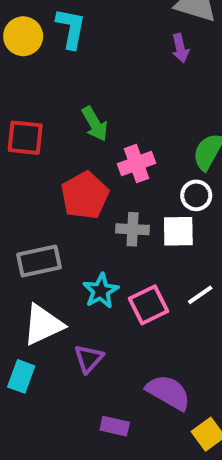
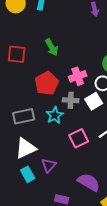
pink cross: (137, 164) -> (78, 76), moved
white square: (178, 231) -> (94, 101), turned -30
cyan star: (101, 291) -> (55, 115), moved
cyan rectangle: (21, 376) -> (28, 174), moved, turned -49

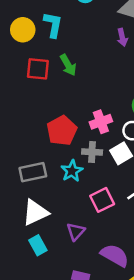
green arrow: (52, 47) -> (68, 65), moved
red square: (17, 54) -> (38, 69), moved
purple triangle: (49, 165) -> (76, 231), moved

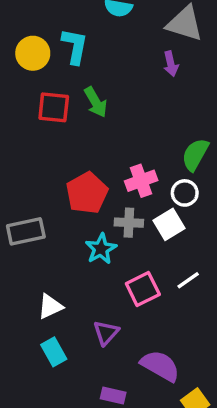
gray rectangle: (33, 172) -> (26, 231), moved
white triangle: (35, 213) -> (50, 306), size x0.7

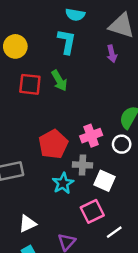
cyan L-shape: (75, 46) -> (67, 42), moved
white square: (169, 224) -> (104, 181), moved, turned -35
white line: (188, 280) -> (114, 232), moved

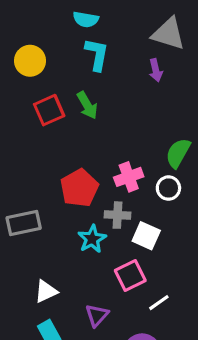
cyan semicircle: (75, 15) -> (86, 19), moved
red square: (30, 84) -> (49, 110), turned -30

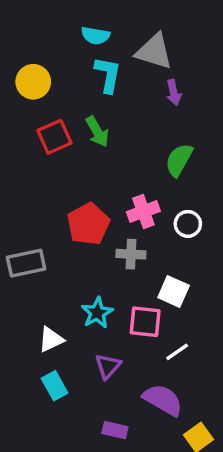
gray triangle: (168, 34) -> (154, 52), moved
green semicircle: (178, 153) -> (179, 160), moved
white square: (146, 236) -> (174, 291), moved
cyan star: (92, 239) -> (97, 313), moved
pink square: (130, 276) -> (145, 322), turned 32

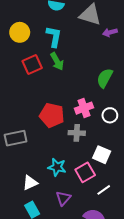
cyan L-shape: (108, 75) -> (54, 36), moved
purple arrow: (174, 92) -> (110, 32), moved, turned 88
red pentagon: (88, 224) -> (52, 115), turned -30
cyan star: (97, 313) -> (57, 167), turned -30
pink square: (145, 322) -> (85, 172), turned -36

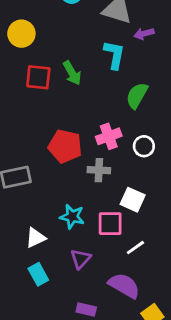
cyan L-shape: (54, 36) -> (114, 55), moved
red square: (32, 64) -> (38, 77), turned 30
pink square: (85, 172) -> (110, 224), turned 30

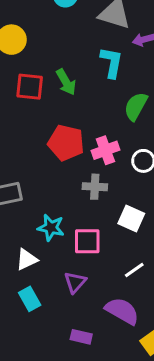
red pentagon: (65, 146) -> (66, 143), moved
cyan star: (72, 217) -> (51, 228), moved
pink square: (110, 224) -> (87, 241), moved

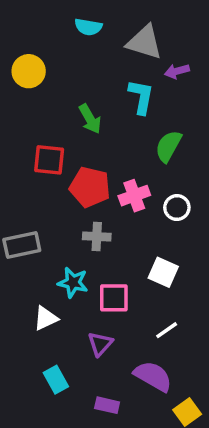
red square: (30, 87) -> (49, 160), moved
gray cross: (95, 187) -> (97, 236), moved
cyan rectangle: (30, 299) -> (56, 380), moved

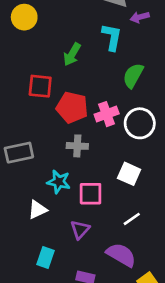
green arrow: (90, 119) -> (72, 54), turned 60
white circle: (177, 208) -> (140, 123), size x1.5
cyan rectangle: (56, 380) -> (45, 257), turned 48

